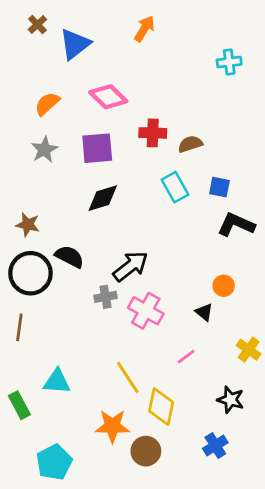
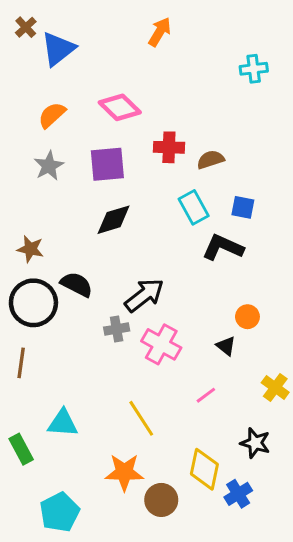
brown cross: (37, 25) -> (26, 27), moved
blue triangle: (75, 44) -> (58, 49), moved
black L-shape: (236, 225) -> (223, 247), moved
yellow diamond: (161, 407) -> (204, 469), moved

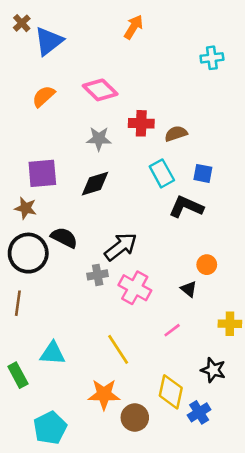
purple square: (107, 164) -> (42, 173), moved
gray star: (49, 166) -> (99, 139), moved, turned 30
yellow cross: (275, 388) -> (230, 324), turned -35

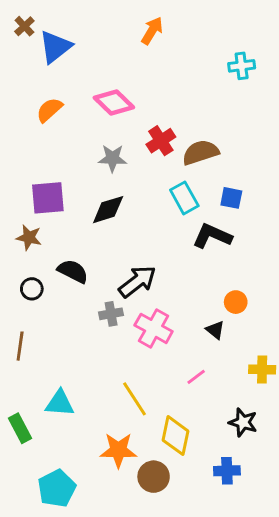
red cross: (141, 123) -> (161, 141), turned -35
brown semicircle: (176, 134) -> (200, 152), size x1.4
black circle: (28, 253) -> (32, 289), size x0.5
yellow diamond: (171, 392) -> (176, 436), moved
blue cross: (199, 412) -> (227, 471), turned 30

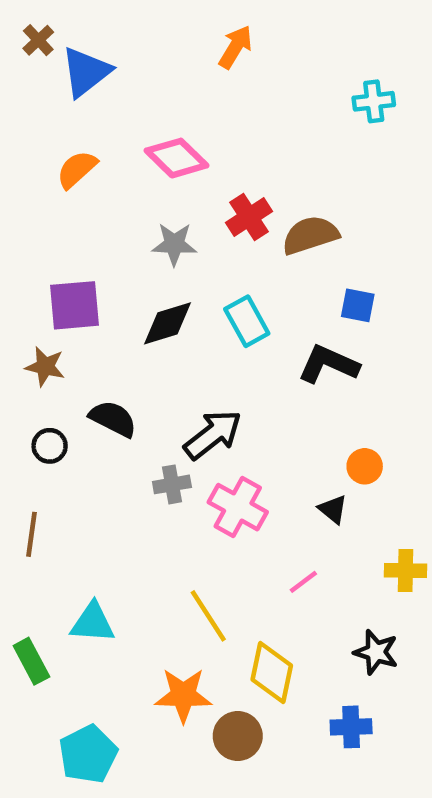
cyan rectangle: (184, 198) -> (247, 321), moved

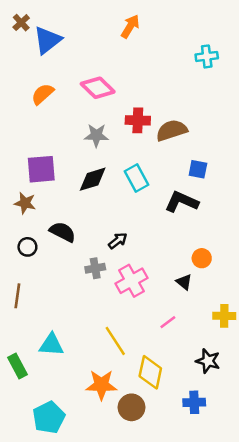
red cross: (249, 217) -> (138, 120), turned 35
black arrow: (213, 435) -> (118, 241), size x0.6
pink cross: (238, 507) -> (132, 281), turned 32

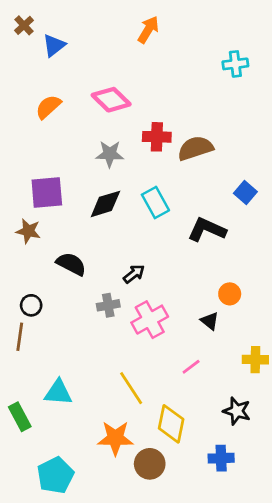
blue triangle: (48, 40) -> (54, 45), size x0.7
blue square: (198, 169) -> (245, 192), moved, turned 30
black circle: (27, 247) -> (31, 305), moved

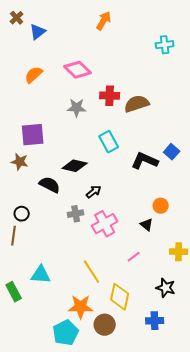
blue square: (245, 192) -> (172, 152), moved
black diamond: (105, 204) -> (75, 166), moved, turned 30
cyan pentagon: (55, 475) -> (66, 333), moved

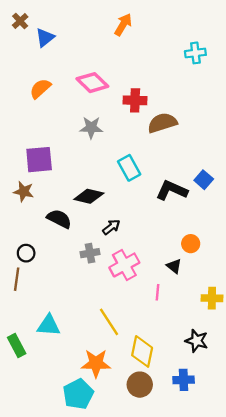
red cross: (110, 96) -> (135, 100), moved
pink line: (134, 257) -> (158, 292), moved, turned -48
brown circle: (105, 325) -> (140, 385), moved

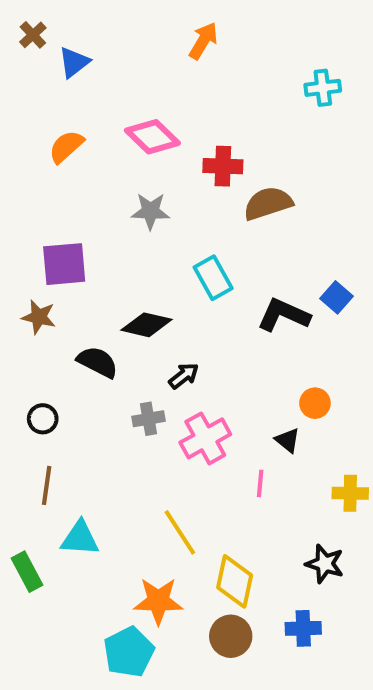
brown line: (17, 279) -> (47, 485), moved

